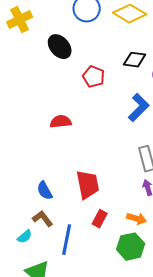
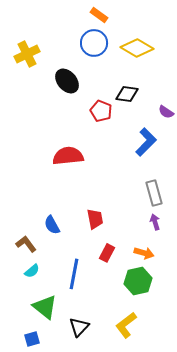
black diamond: (135, 60) -> (127, 94), moved
red semicircle: (61, 122) -> (68, 156), size x1.4
red trapezoid: (88, 185) -> (95, 219), size x0.7
brown L-shape: (43, 219) -> (26, 244), moved

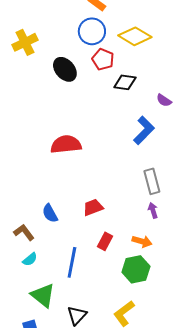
red pentagon: (101, 111) -> (103, 59), moved
red trapezoid: (95, 219) -> (93, 207), turned -100

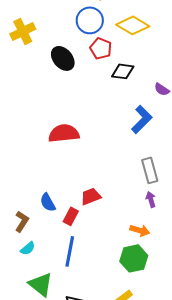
brown L-shape: (24, 232) -> (22, 221), turned 70
red rectangle: (105, 241) -> (71, 216), moved

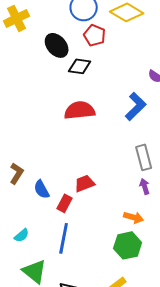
black diamond: (123, 71) -> (80, 66), moved
red semicircle: (64, 133) -> (80, 110), moved
brown L-shape: (22, 221) -> (17, 173), moved

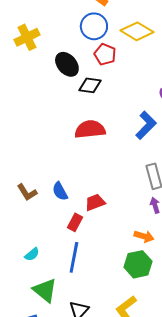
brown L-shape: (17, 173) -> (27, 192), turned 115
blue semicircle: (42, 189) -> (60, 191), moved

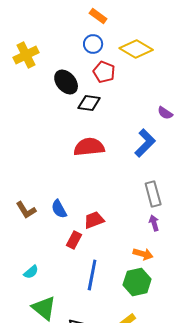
blue circle: (94, 26) -> (93, 44), size x0.7
blue line: (74, 257) -> (92, 275), moved

